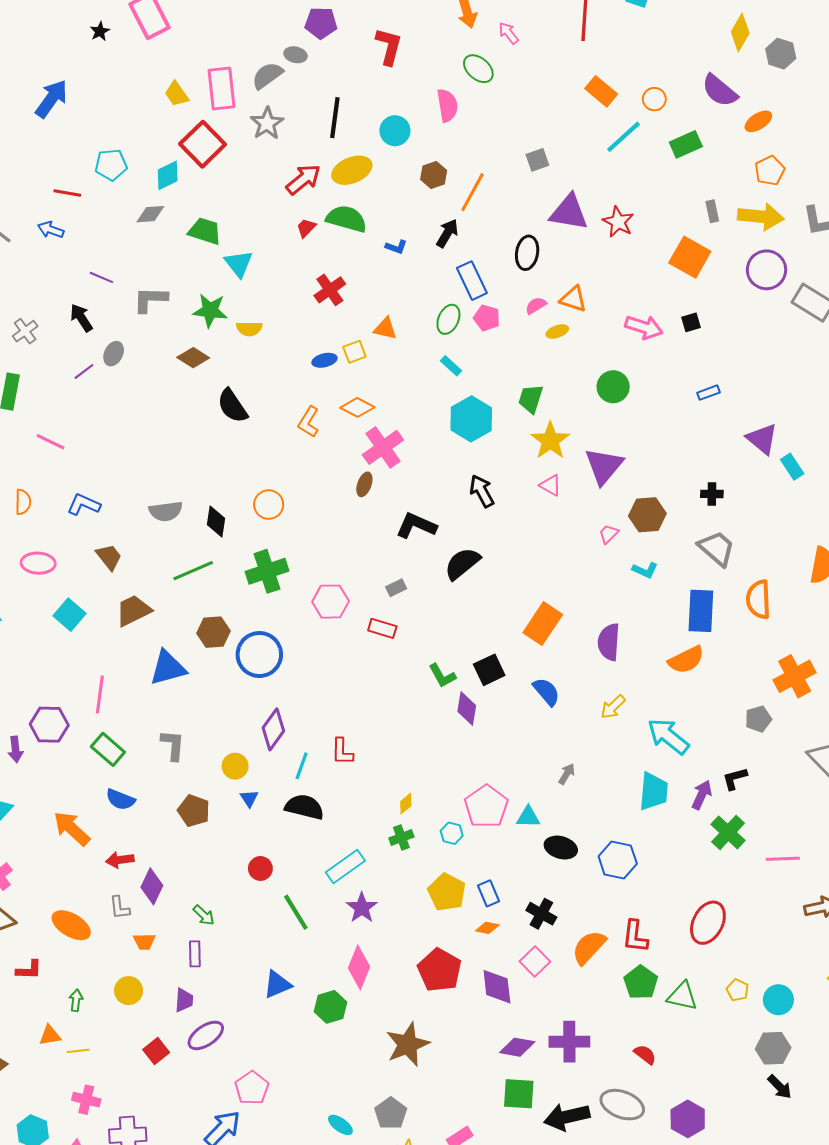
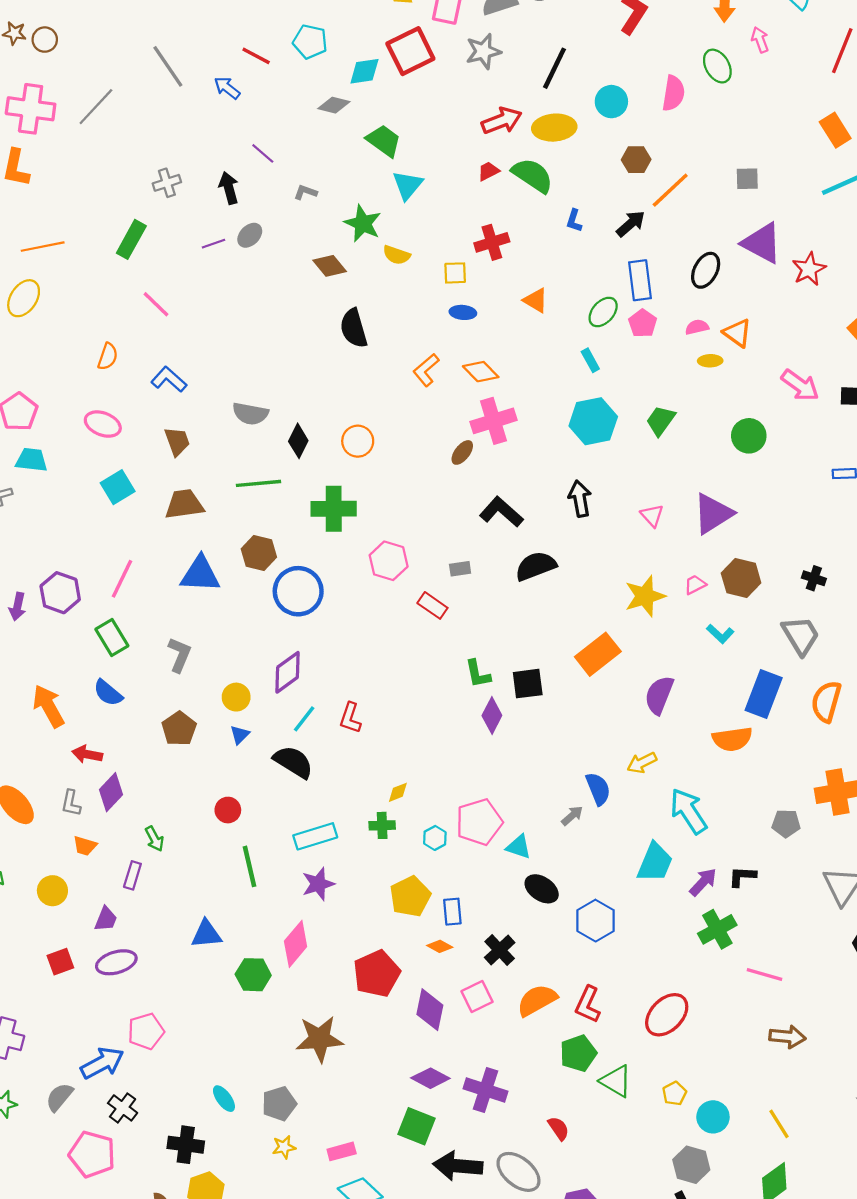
blue L-shape: (396, 247) -> (574, 221), turned 70
gray L-shape: (150, 299) -> (305, 192), size x0.6
yellow square: (354, 352) -> (455, 273), moved
yellow star: (550, 441) -> (645, 596), moved
blue semicircle: (546, 692) -> (598, 789), moved

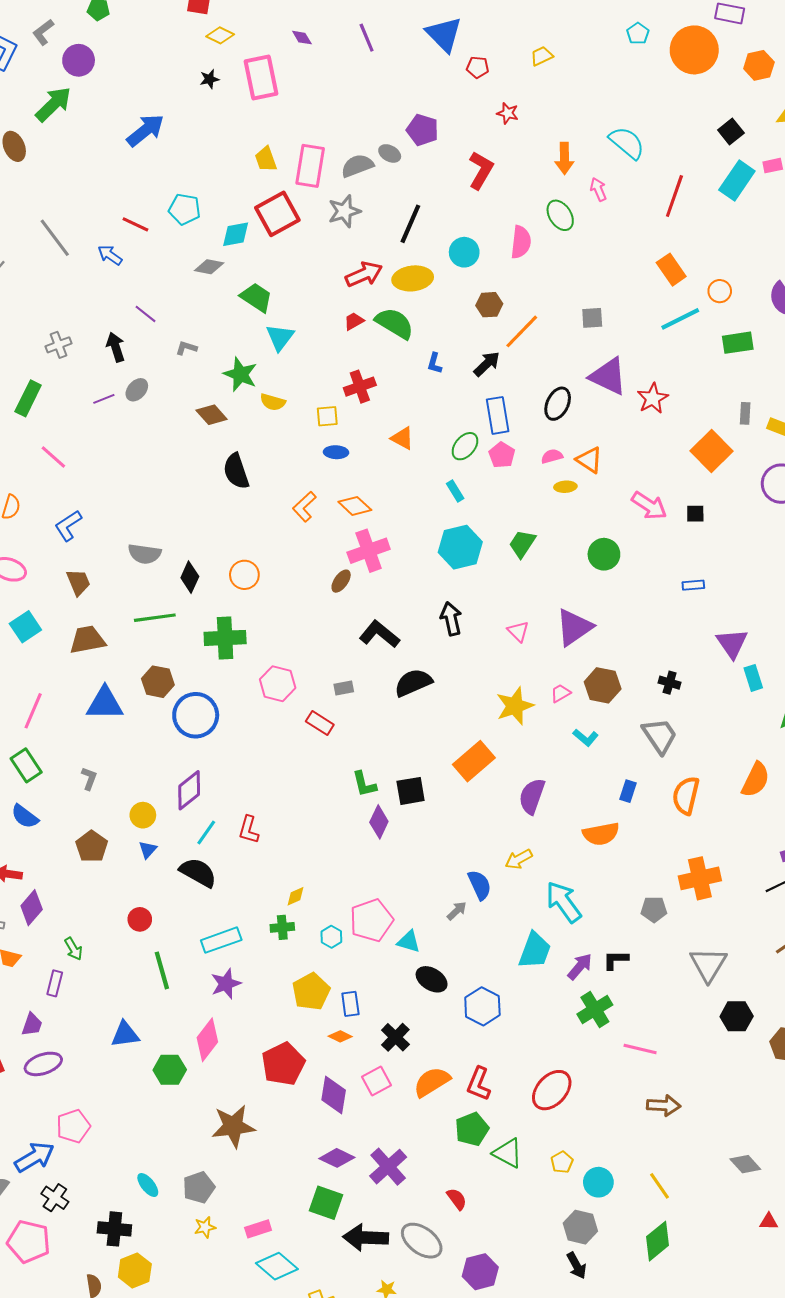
blue L-shape: (169, 379) -> (68, 526), turned -72
gray L-shape: (180, 655) -> (89, 779), size x0.7
blue rectangle: (764, 694) -> (628, 791), size x0.5
purple cross: (486, 1090) -> (388, 1167), turned 33

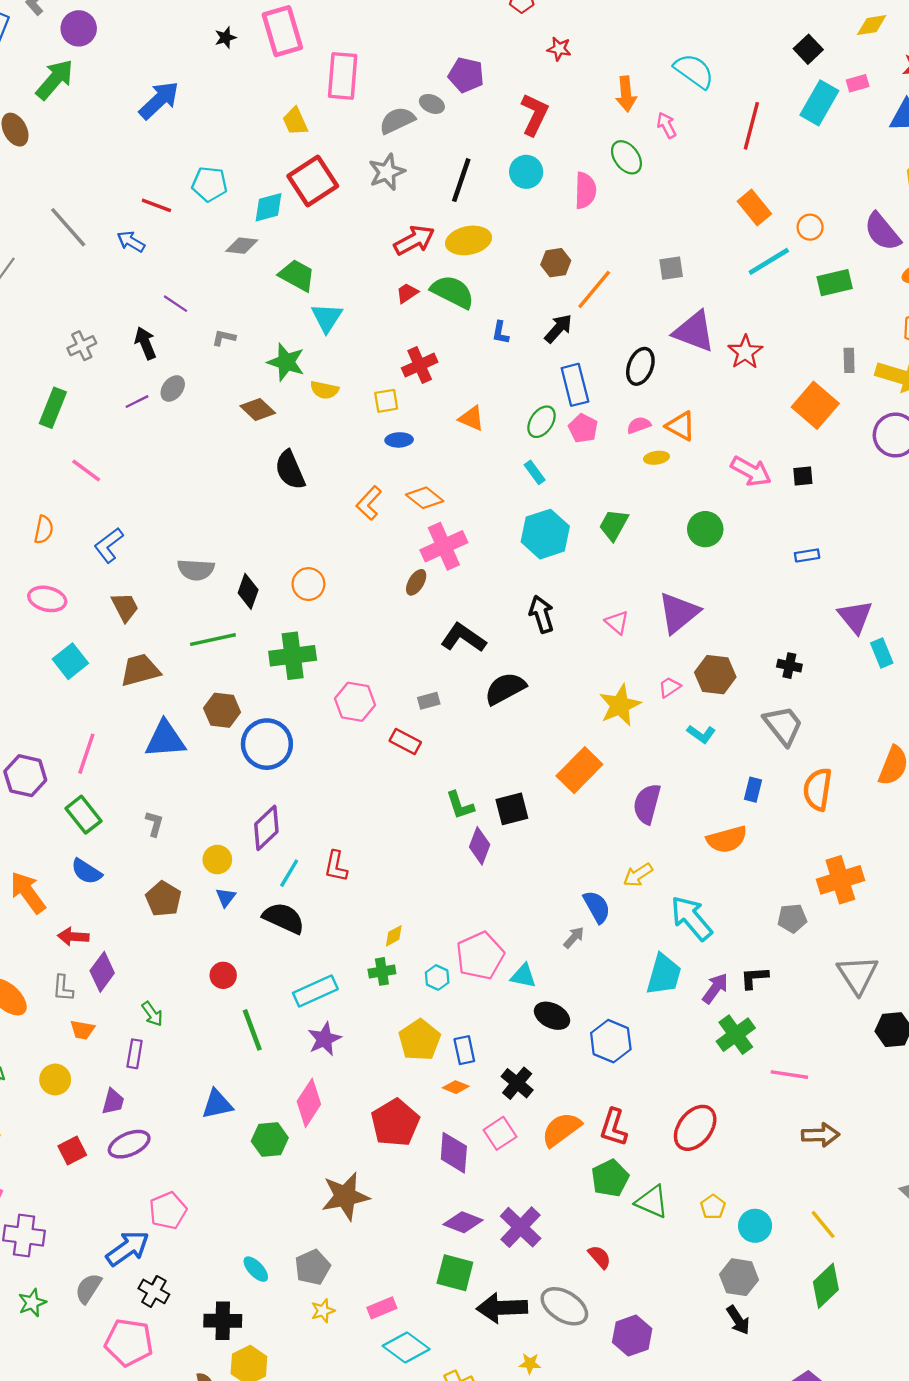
pink rectangle: (310, 166) -> (343, 76), moved
cyan circle: (464, 252) -> (526, 172), moved

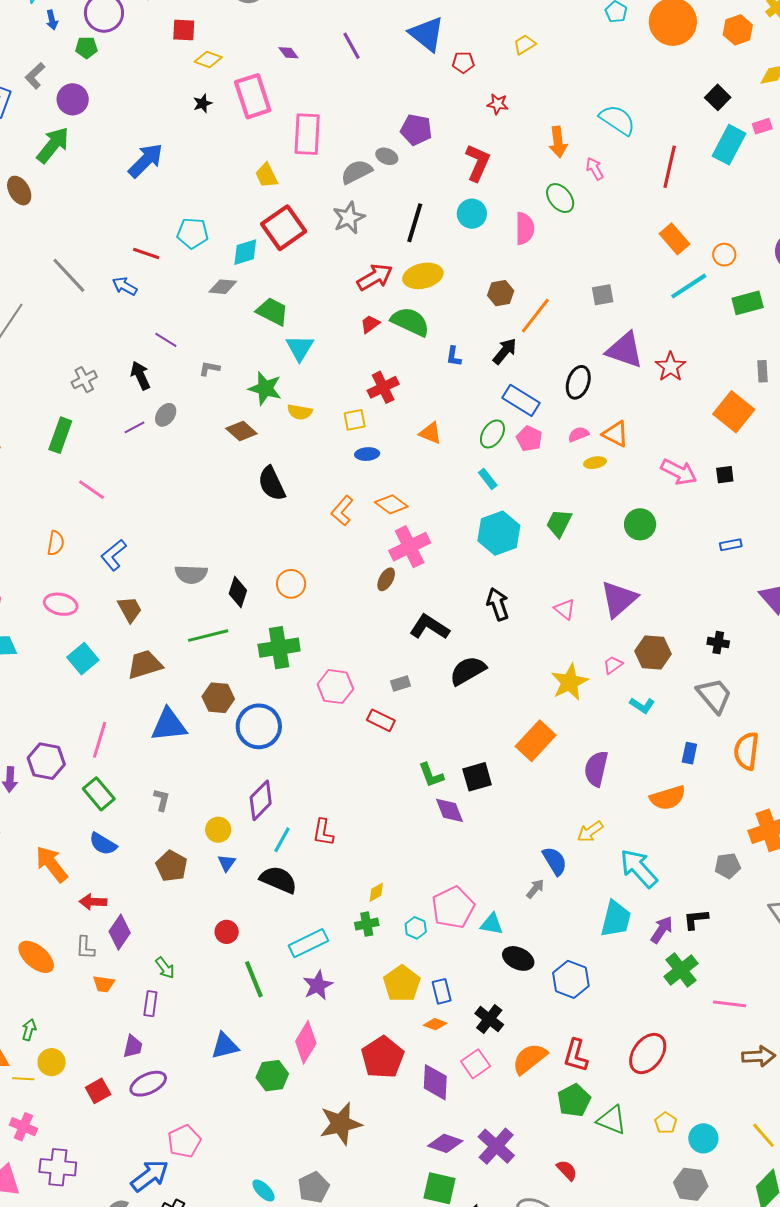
blue rectangle: (575, 385) -> (521, 400), turned -42
purple diamond: (480, 846) -> (450, 810), turned -40
yellow circle: (55, 1080) -> (52, 1062), moved

